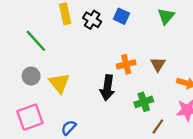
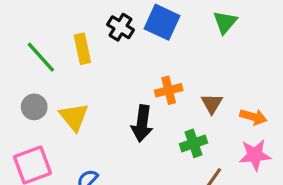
yellow rectangle: (65, 14) -> (82, 49), moved
blue square: (121, 16) -> (162, 22), size x1.5
brown triangle: (158, 64) -> (212, 104), moved

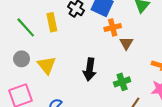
orange cross: (169, 90) -> (113, 27), moved
brown triangle: (212, 104) -> (126, 43), moved

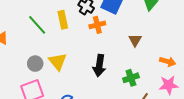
orange cross: (113, 27) -> (97, 25), moved
gray circle: (22, 59) -> (35, 64), moved

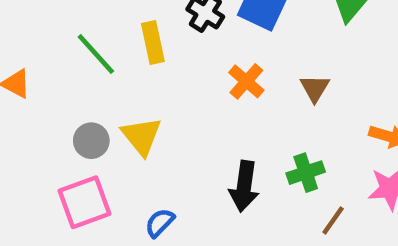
orange cross: (97, 25) -> (246, 81), moved, turned -35
black arrow: (99, 66) -> (244, 186), moved

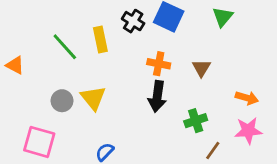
orange cross: (246, 81) -> (159, 64), turned -30
black arrow: (244, 186) -> (157, 96), moved
pink square: (84, 202) -> (39, 142), moved, turned 36

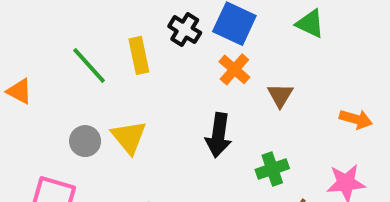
green triangle: (223, 17) -> (310, 24), turned -45
orange cross: (159, 64) -> (234, 69), moved, turned 30
orange arrow: (247, 98) -> (356, 119), moved

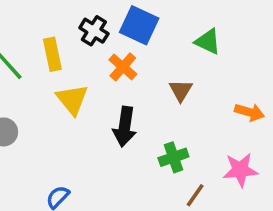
green triangle: (310, 24) -> (208, 42), moved
orange cross: (234, 69) -> (123, 67), moved
yellow triangle: (129, 137) -> (72, 99), moved

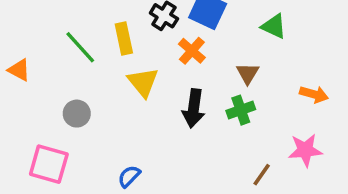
green cross: (173, 157) -> (241, 110), moved

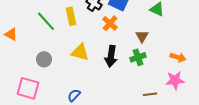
yellow triangle: (143, 82) -> (80, 52), moved, turned -36
orange arrow: (314, 94) -> (178, 57), moved
brown line: (262, 175) -> (150, 94), turned 48

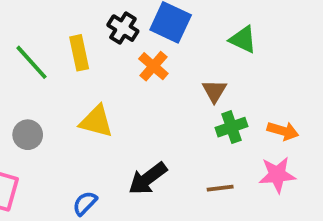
black arrow: (111, 56) -> (148, 179), moved, turned 45
green cross: (138, 57) -> (231, 127), moved
brown line: (150, 94) -> (220, 188), moved

